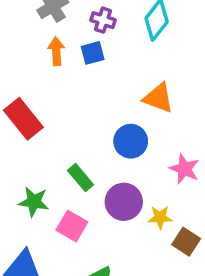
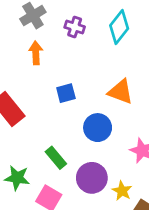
blue square: (93, 53) -> (66, 93), moved
yellow star: (160, 217) -> (122, 191), turned 30

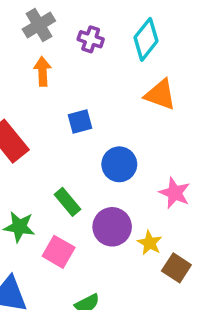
orange triangle: (121, 92) -> (160, 95), moved

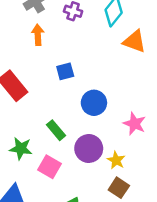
orange triangle: (160, 95) -> (134, 41), moved
brown square: (176, 268) -> (119, 188), moved

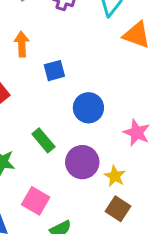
orange arrow: (38, 35) -> (22, 44), moved
pink square: (50, 167) -> (36, 201), moved

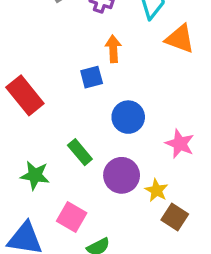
orange arrow: (22, 44) -> (113, 49), moved
brown square: (118, 209) -> (175, 217), moved

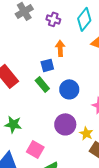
green rectangle: (80, 152) -> (42, 84), moved

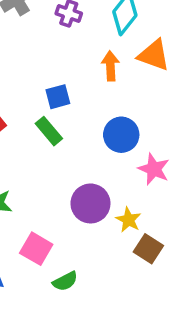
orange arrow: (60, 48) -> (110, 66), moved
blue circle: (69, 89) -> (121, 135), moved

